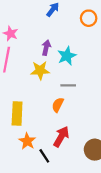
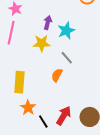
gray line: (68, 85) -> (67, 58), turned 48
red arrow: (61, 137) -> (64, 116), moved

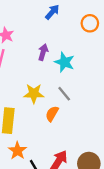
cyan star: (66, 31) -> (64, 62), turned -30
yellow star: (42, 43) -> (34, 94), moved

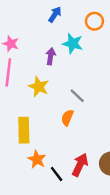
cyan star: (64, 62) -> (73, 44), moved
yellow star: (34, 94) -> (39, 87), moved, turned 30

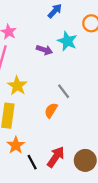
purple arrow: (51, 56) -> (44, 50), turned 91
yellow star: (39, 87) -> (17, 86), moved

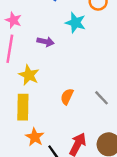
purple arrow: (44, 50) -> (46, 42), moved
gray line: (64, 91) -> (102, 98), moved

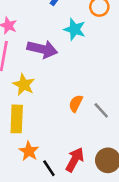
purple arrow: (46, 42) -> (42, 49), size x1.6
orange semicircle: (67, 97) -> (76, 103), moved

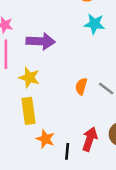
cyan star: (75, 29) -> (94, 24), moved
black line: (49, 168) -> (67, 151), turned 49

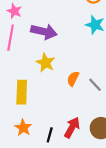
yellow star: (29, 78) -> (46, 63), moved
orange star: (45, 139) -> (23, 128), moved

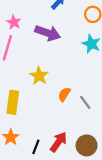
purple arrow: (44, 32) -> (48, 33), moved

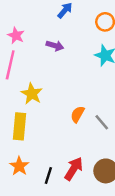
purple arrow: (48, 33) -> (55, 46), size x0.6
yellow star: (39, 76) -> (32, 94), moved

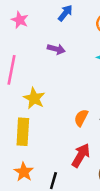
pink star: (16, 35) -> (20, 20), moved
red arrow: (74, 169) -> (81, 155), moved

